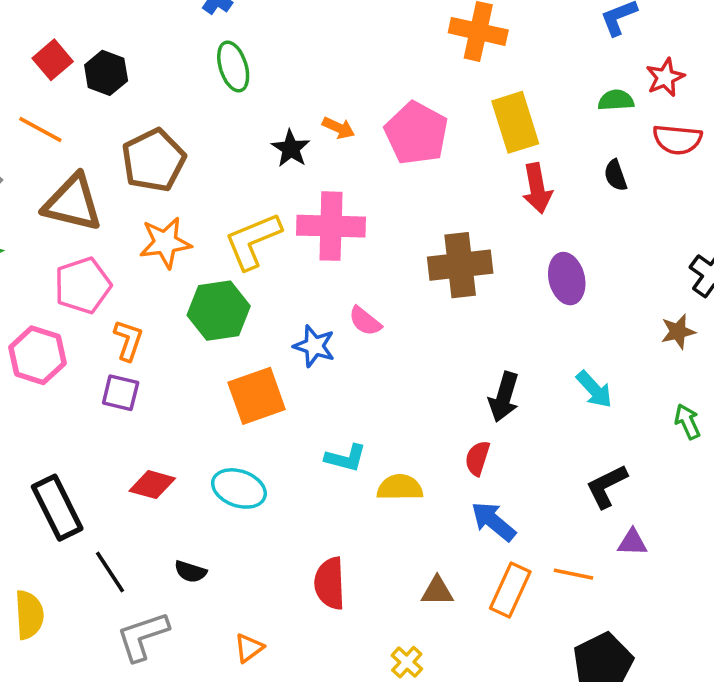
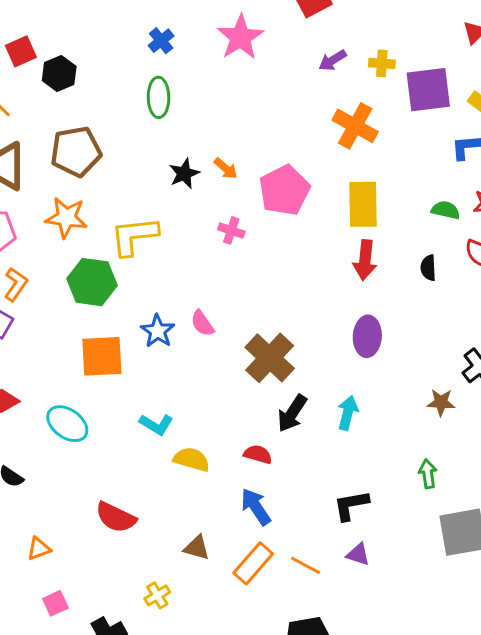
pink cross: (331, 226) -> (231, 230), moved, size x0.5
brown cross: (460, 265) -> (270, 358), moved, turned 33
cyan arrow: (594, 389) -> (348, 413), moved, turned -140
red semicircle: (477, 458) -> (258, 454), turned 72
red semicircle: (330, 583) -> (116, 517), turned -78

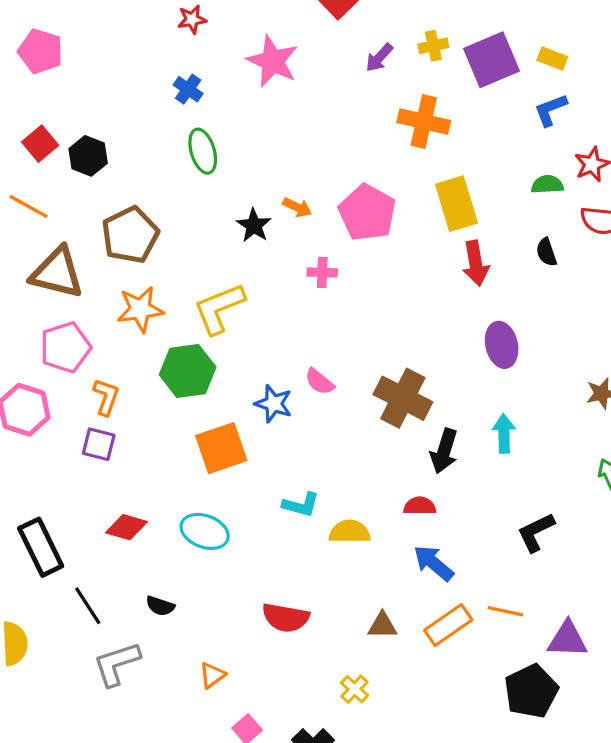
purple triangle: (358, 554) -> (567, 639), moved, size x1.5
orange rectangle: (253, 563) -> (448, 625), turned 30

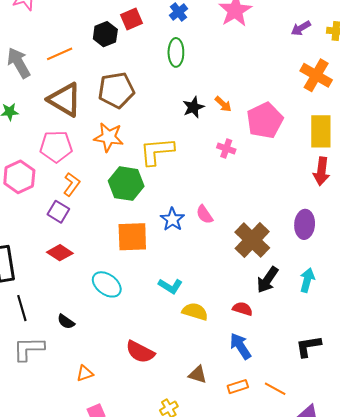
red square: (40, 144) -> (131, 19), moved
orange line: (28, 206) -> (60, 54), turned -70
purple ellipse: (502, 345) -> (305, 224), moved
red diamond: (127, 527) -> (60, 253), moved
orange rectangle: (448, 625) -> (238, 387), size x0.7

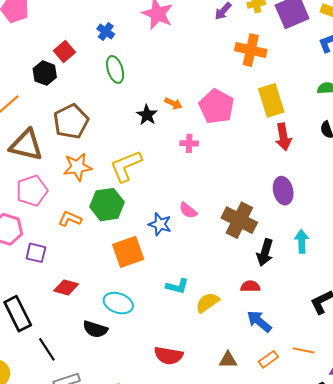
orange L-shape: (72, 184) -> (70, 219), moved, turned -85
purple square: (58, 212) -> (36, 253), moved
yellow semicircle: (195, 311) -> (207, 303), turned -35
black semicircle: (66, 322) -> (95, 329), moved, size x1.4

